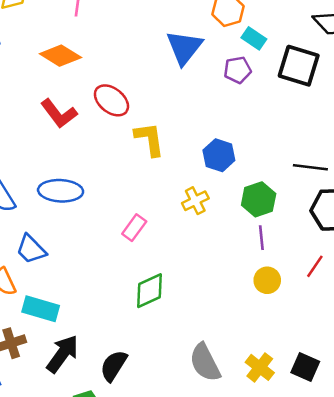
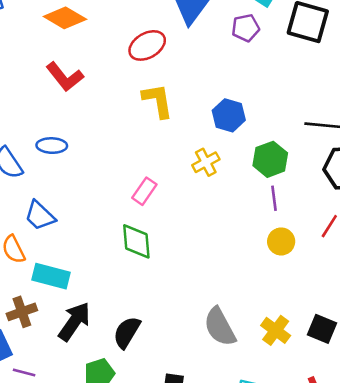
red ellipse: (111, 100) -> (147, 45), moved, turned -68
blue ellipse: (61, 191) -> (52, 146), moved, size x0.7
green diamond: (149, 291) -> (136, 241), moved, turned -69

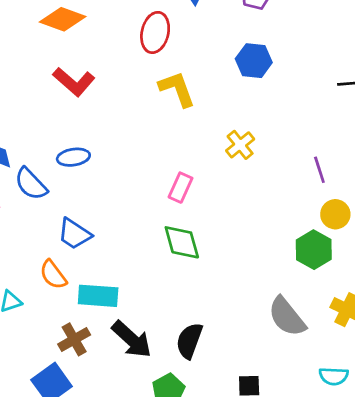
red ellipse: (147, 45) -> (155, 32), turned -36
blue hexagon: (229, 115) -> (254, 61), moved
green hexagon: (270, 159) -> (314, 250), moved
black arrow: (74, 322) -> (132, 339), turned 108

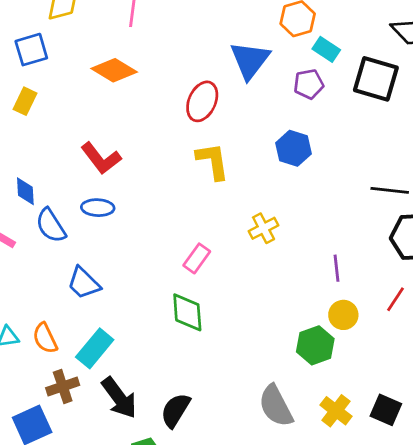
red L-shape: (74, 82) -> (101, 158), moved
orange semicircle: (53, 275) -> (45, 338), moved
cyan rectangle: (98, 296) -> (95, 348), turned -66

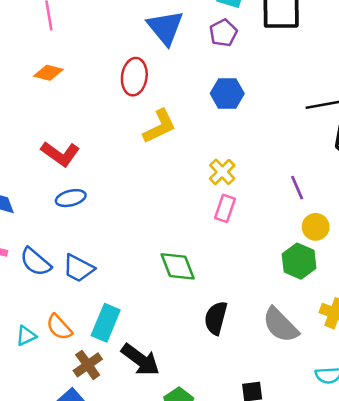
orange diamond: (114, 70) -> (48, 73), size x0.7
yellow L-shape: (213, 161) -> (159, 126), turned 90
blue semicircle: (51, 226) -> (36, 262), moved
pink rectangle: (197, 258) -> (225, 208), moved
black semicircle: (175, 410) -> (216, 318), moved

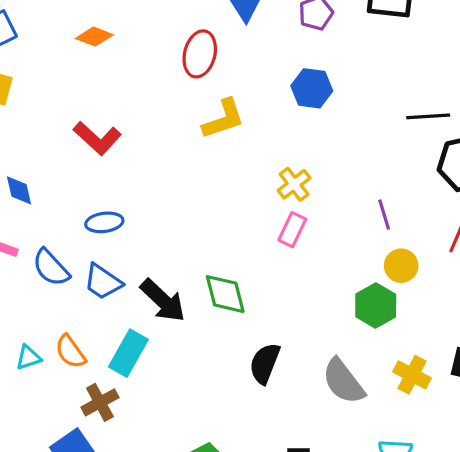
blue ellipse: (71, 198) -> (104, 222), moved
black arrow: (140, 360) -> (163, 300), moved

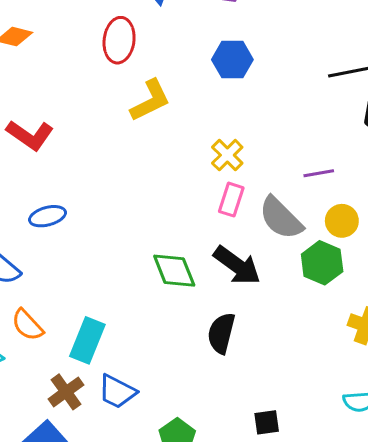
purple line: (384, 215) -> (319, 173), turned -76
blue trapezoid: (103, 282) -> (117, 392), moved
black arrow: (163, 300) -> (237, 265), moved
orange semicircle: (70, 352) -> (27, 325), moved
gray semicircle: (343, 381) -> (281, 218), moved

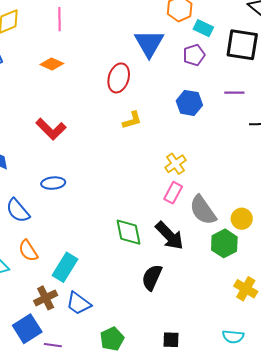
yellow L-shape: (150, 100) -> (132, 120), size x0.7
purple line: (319, 173) -> (234, 93), moved

